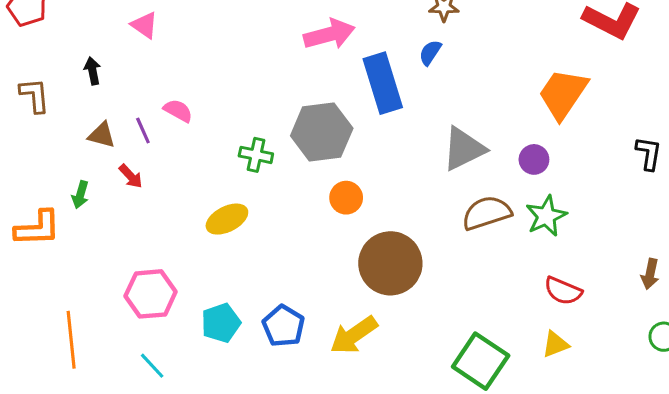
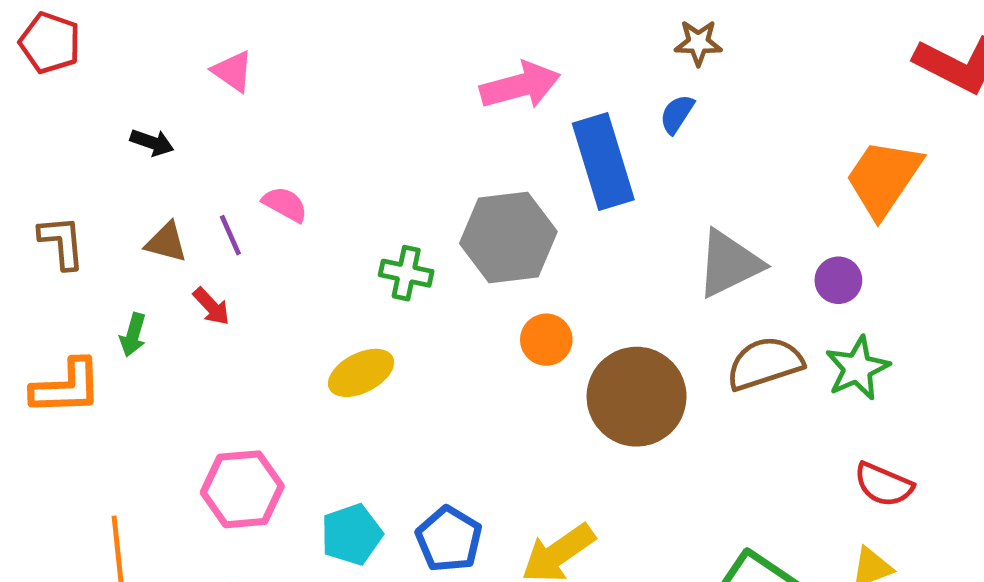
black arrow: (93, 71) -> (152, 143), turned 120
brown L-shape: (34, 95) -> (62, 242), moved
brown circle: (390, 263) -> (637, 397), moved

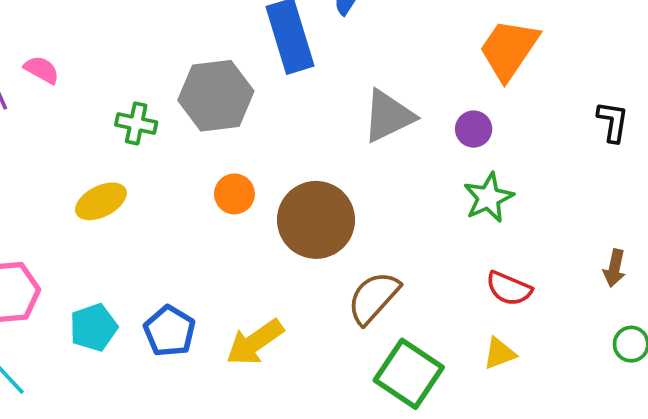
orange circle: (546, 340) -> (234, 194), moved
brown semicircle: (765, 363) -> (373, 298), moved, turned -30

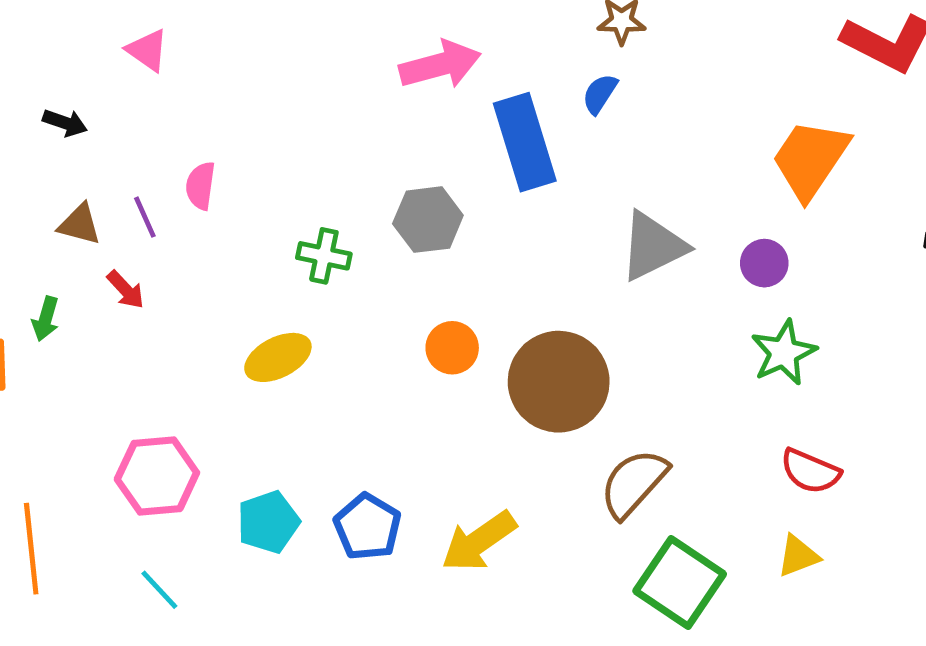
pink semicircle: (42, 70) -> (201, 186), turned -111
gray hexagon: (216, 96) -> (428, 220), size x0.7

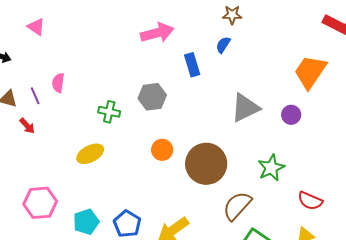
blue rectangle: (525, 142) -> (192, 65), size x0.6
green star: (784, 353) -> (271, 168), moved

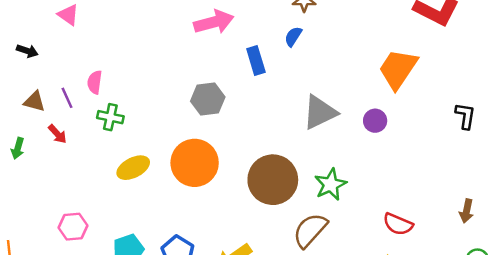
green cross: (109, 112) -> (110, 117), moved
orange circle: (162, 150) -> (195, 163), moved, size x1.8
green star: (271, 168) -> (331, 184), moved
pink hexagon: (40, 203) -> (73, 227), size x0.7

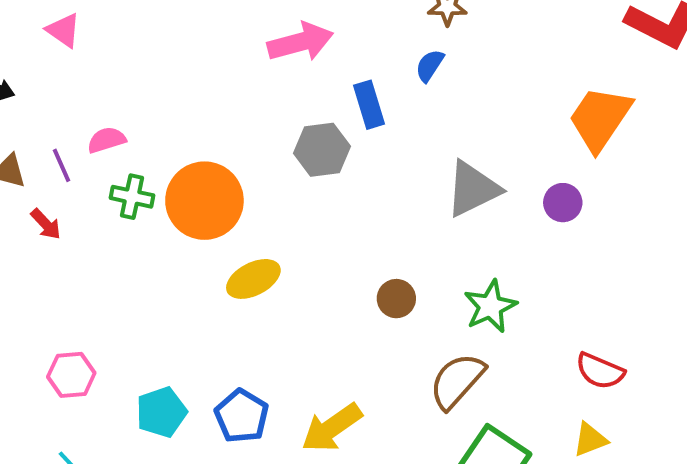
pink semicircle: (95, 82) -> (107, 140), turned 65
gray hexagon: (208, 99) -> (322, 150), moved
orange circle: (195, 163) -> (204, 201), moved
yellow ellipse: (133, 168) -> (253, 279), moved
brown circle: (273, 180) -> (396, 299), size x0.5

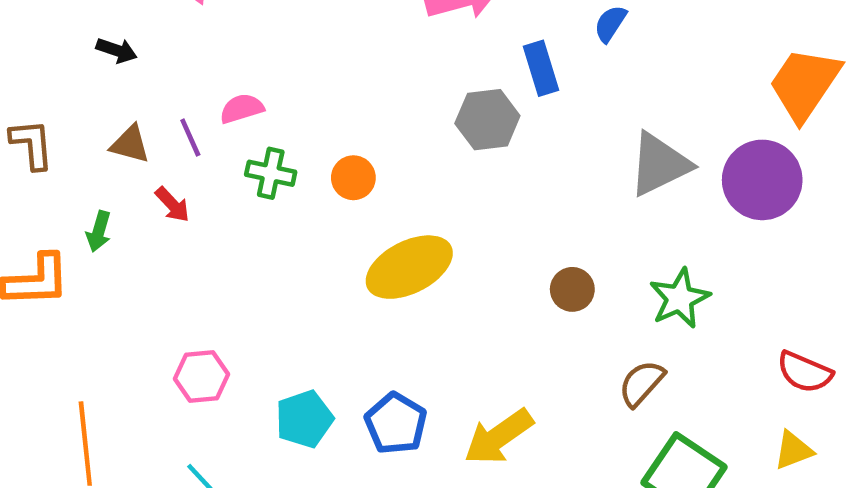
orange circle: (204, 201) -> (353, 178), size x0.5
purple circle: (563, 203) -> (762, 180), size x1.8
yellow ellipse: (253, 279) -> (409, 267), size x1.4
brown semicircle: (457, 381) -> (642, 383), size x0.7

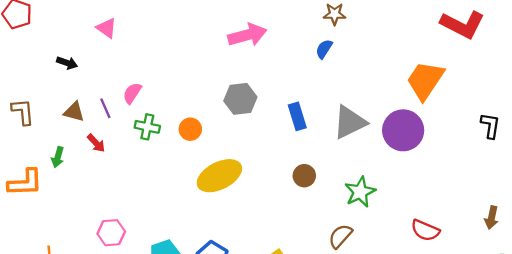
blue rectangle: (541, 68) -> (297, 116), moved
pink semicircle: (242, 108) -> (132, 93), turned -40
gray hexagon: (487, 120) -> (240, 99), moved
brown circle: (572, 289) -> (304, 176), moved

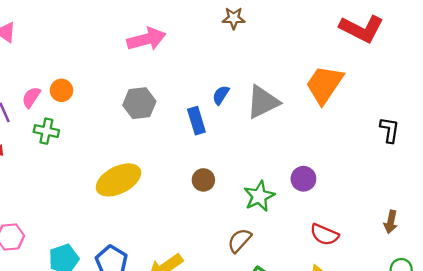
blue semicircle: (324, 49) -> (221, 95), moved
gray triangle: (350, 122) -> (263, 102), moved
orange circle: (190, 129) -> (61, 90), moved
purple circle: (403, 130) -> (303, 179), moved, size x0.6

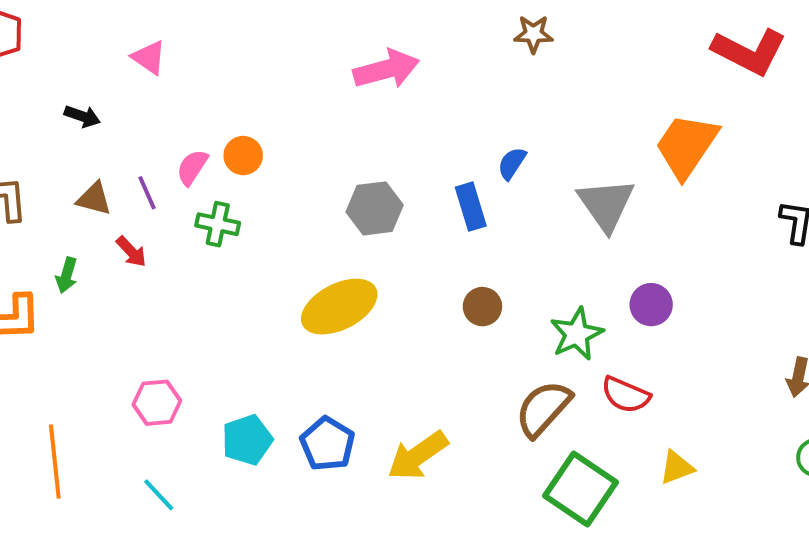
gray triangle: (263, 102) -> (606, 205), moved, turned -39
gray hexagon: (139, 103) -> (375, 208), moved
red semicircle: (324, 235) -> (626, 395), moved
brown semicircle: (239, 240) -> (543, 409), size x1.4

